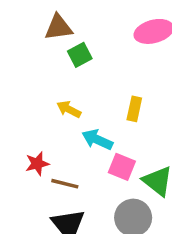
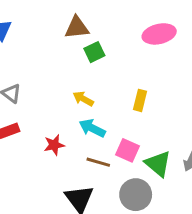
cyan arrow: (97, 140) -> (92, 128), moved
brown line: (65, 184) -> (98, 162), moved

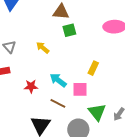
yellow arrow: (83, 99) -> (43, 48), moved
pink square: (128, 150) -> (80, 89), moved, turned -35

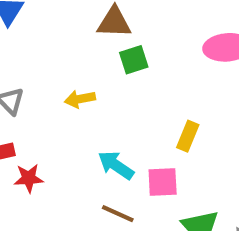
yellow arrow: (43, 48) -> (80, 99), turned -48
red star: (31, 86) -> (29, 178), moved

